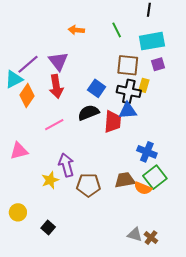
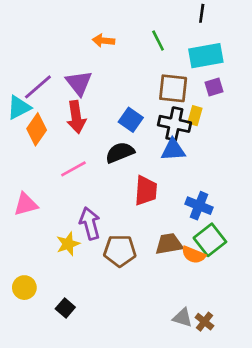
red trapezoid: (113, 122) -> (146, 191), moved

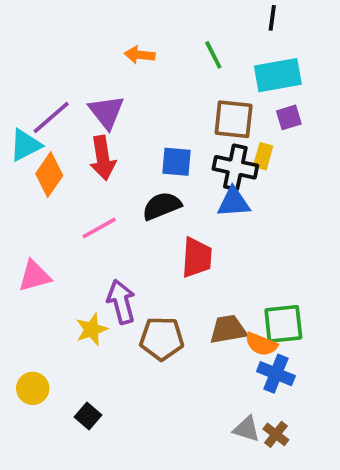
blue square: (131, 120) -> (176, 162), turned -30
blue cross: (199, 206) -> (276, 374), moved
green square: (210, 240) -> (283, 324), turned 32

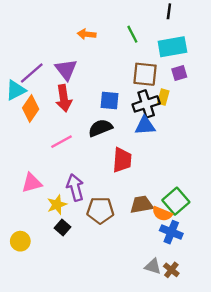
black cross: (235, 167) -> (146, 104), turned -30
pink triangle: (35, 276) -> (32, 183), moved
green square: (283, 324) -> (176, 201), turned -35
black square: (88, 416) -> (63, 227), moved

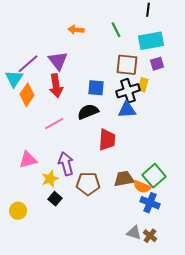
cyan triangle: (16, 90) -> (14, 79), turned -30

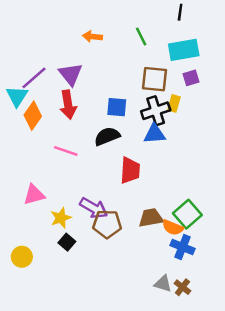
pink line: (54, 124) -> (66, 151), turned 48
purple arrow: (66, 164) -> (94, 208), moved, turned 135

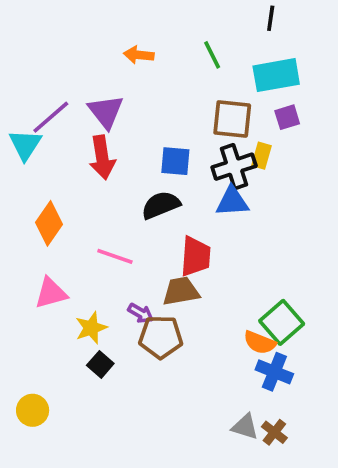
orange diamond: (33, 116) -> (49, 223), moved
pink line: (66, 151) -> (115, 256), moved
purple arrow: (94, 208) -> (141, 313), size x0.6
brown trapezoid: (151, 218) -> (181, 291), moved
yellow circle: (22, 257) -> (33, 410), moved

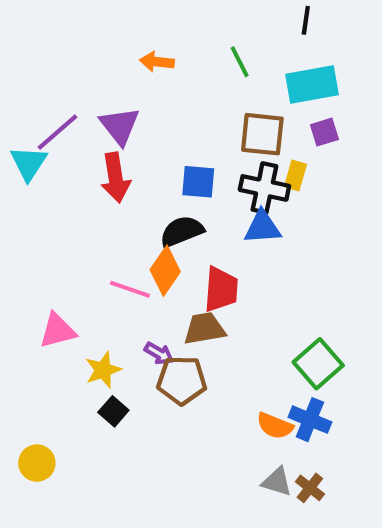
black cross: (234, 167) -> (264, 188), turned 30
orange diamond: (49, 223) -> (165, 271), moved
orange semicircle: (260, 342) -> (275, 426), moved

